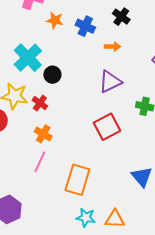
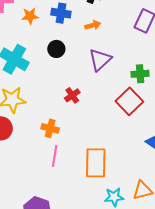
black circle: (52, 75) -> (56, 49), moved
red cross: (40, 103) -> (72, 95), moved, turned 35
red square: (107, 127) -> (129, 101), moved

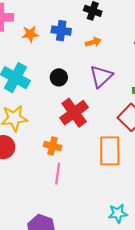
black circle: (56, 49) -> (59, 77), moved
red cross: (72, 95) -> (74, 113), size x1.8
orange rectangle: (96, 163) -> (110, 151), moved

